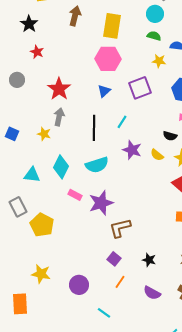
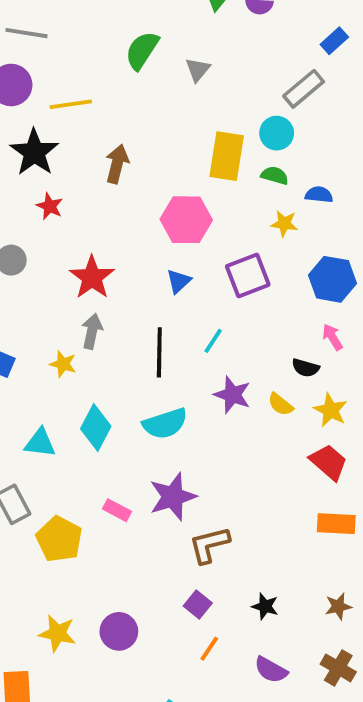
brown arrow: (75, 16) -> (117, 164), moved
black star: (29, 24) -> (34, 152), size x1.4
yellow rectangle: (112, 26) -> (227, 156), moved
pink rectangle: (75, 195) -> (117, 510), moved
purple circle: (79, 285) -> (119, 631), moved

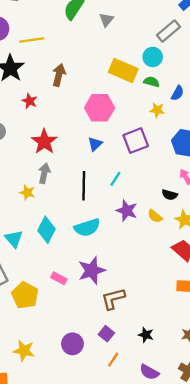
yellow rectangle: (227, 156) -> (123, 71), turned -76
blue semicircle: (319, 195) -> (178, 93), turned 112
red star: (50, 206) -> (30, 101), moved
cyan triangle: (40, 443) -> (14, 239), turned 42
purple circle: (119, 631) -> (72, 344), moved

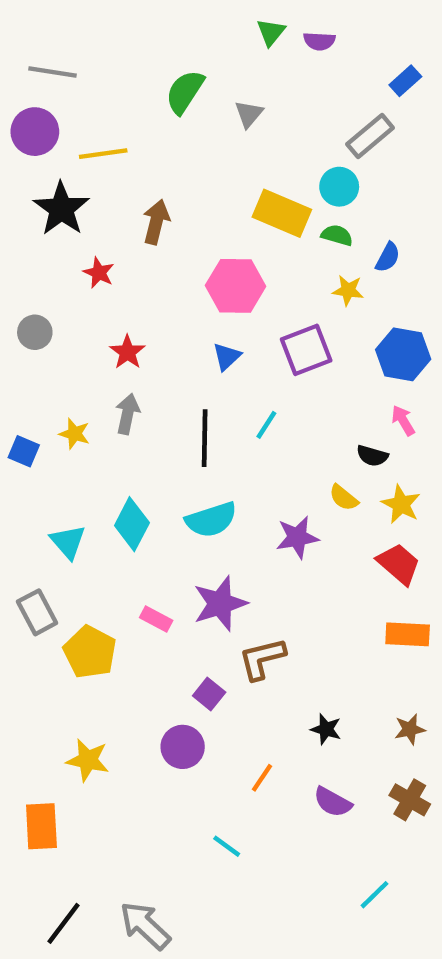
red star: (44, 142) -> (127, 352), size x0.7
yellow star: (27, 192) -> (75, 434), moved
purple star: (127, 211) -> (297, 537), moved, turned -30
purple square: (106, 334) -> (209, 694), moved

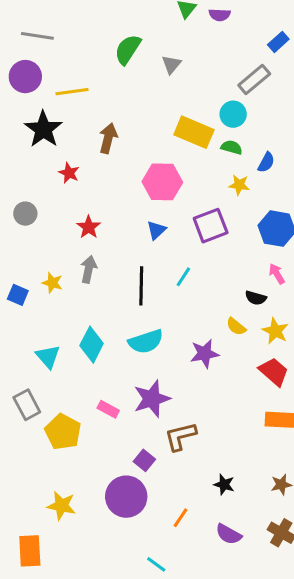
purple circle: (183, 747) -> (126, 497), size x1.4

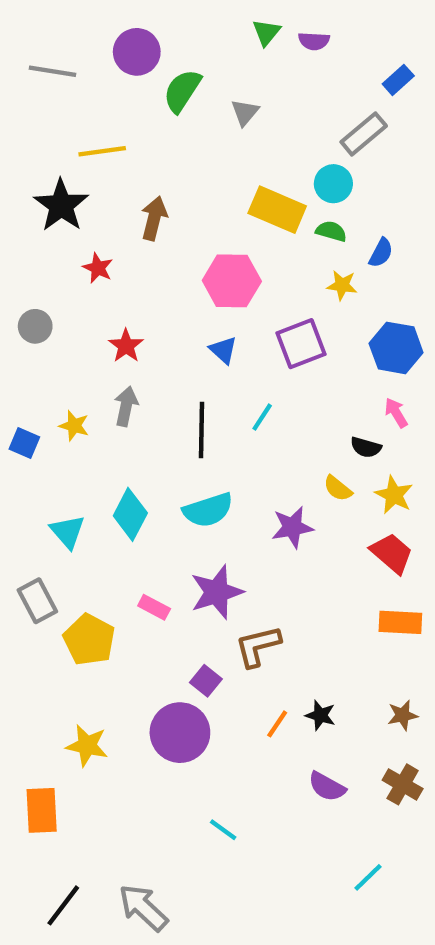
purple circle: (25, 77) -> (137, 52), moved
blue triangle: (156, 230) -> (223, 350), turned -35
orange line: (180, 518) -> (277, 724), moved

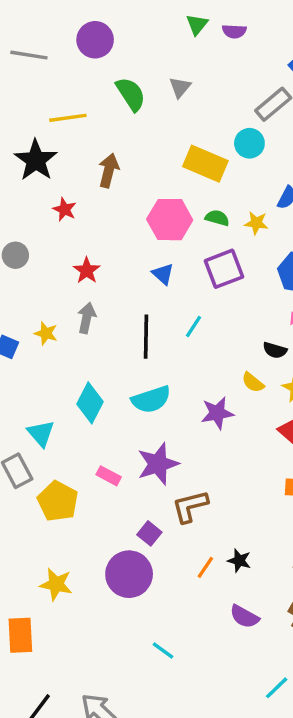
green semicircle: (182, 91) -> (131, 94), moved, turned 114
green semicircle: (331, 231) -> (217, 218), moved
cyan triangle: (68, 532) -> (41, 433), moved

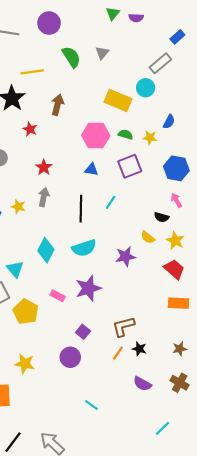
blue triangle: (163, 274) -> (91, 169), turned -32
brown L-shape: (190, 506) -> (123, 327), moved
purple circle: (129, 574) -> (70, 357), size x0.7

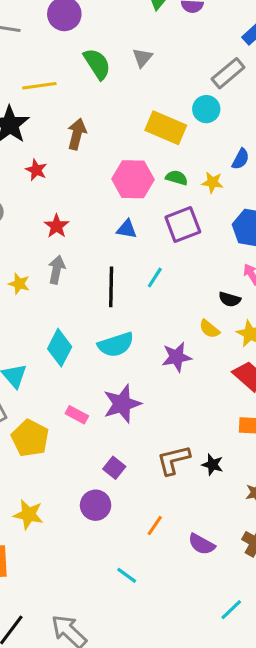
black star: (139, 349) -> (212, 465), moved
orange line: (118, 353) -> (155, 525), moved

